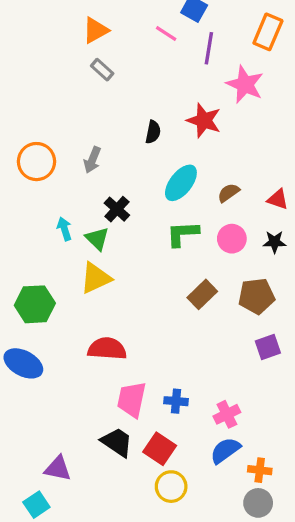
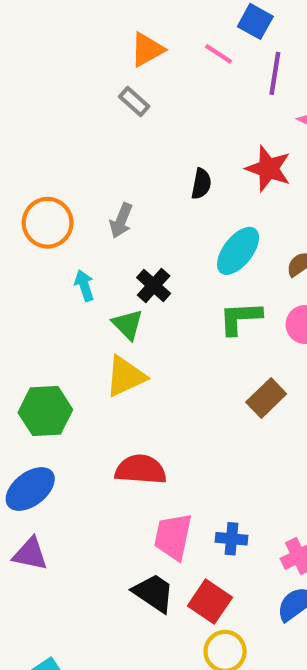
orange triangle: (96, 30) -> (147, 50), moved
cyan arrow: (64, 229) -> (84, 286), moved
blue ellipse: (23, 363) -> (30, 489), turned -66
purple triangle: (58, 468) -> (30, 554), moved

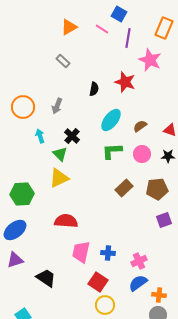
gray rectangle: (134, 102) -> (63, 61), moved
purple triangle: (30, 554) -> (15, 260), turned -30
black trapezoid: (154, 593) -> (46, 278), moved

